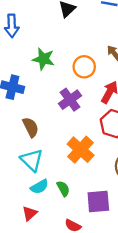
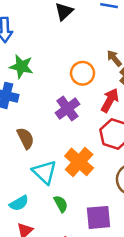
green star: (44, 59) -> (21, 66), moved
cyan triangle: (32, 160) -> (44, 172), moved
cyan semicircle: (39, 187) -> (19, 203), moved

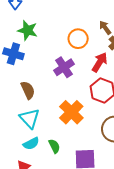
cyan triangle: (44, 172) -> (30, 118), moved
cyan semicircle: (19, 203) -> (31, 144), moved

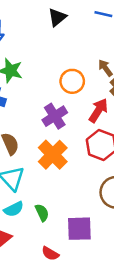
orange cross: (71, 112) -> (53, 155), moved

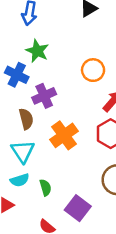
purple cross: (55, 116) -> (44, 96), moved
purple square: (79, 229) -> (78, 208), turned 30

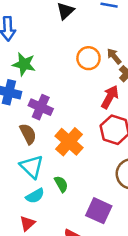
orange circle: (93, 70) -> (88, 58), moved
purple cross: (44, 96) -> (41, 107), turned -30
green semicircle: (45, 188) -> (61, 184), moved

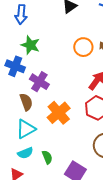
cyan triangle: (32, 167) -> (26, 129), turned 40
green semicircle: (61, 184) -> (47, 157), moved

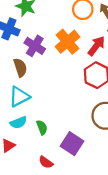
orange cross: (59, 113) -> (67, 42), moved

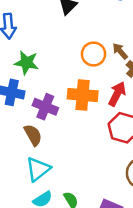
orange cross: (67, 42) -> (83, 95), turned -35

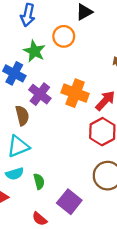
orange circle: (93, 54) -> (64, 36), moved

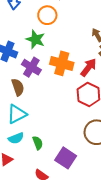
green star: (34, 51) -> (35, 39), moved

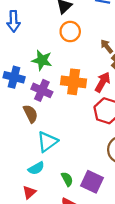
orange circle: (47, 15) -> (70, 32), moved
cyan triangle: (17, 114) -> (47, 142), moved
green semicircle: (38, 143) -> (67, 179), moved

